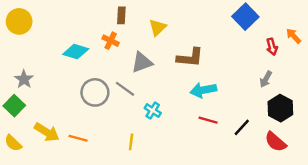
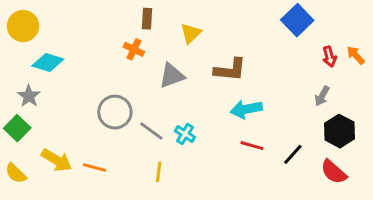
orange arrow: (294, 36) -> (356, 55), moved
cyan diamond: (76, 52) -> (48, 62), moved
gray line: (125, 89) -> (151, 131), moved

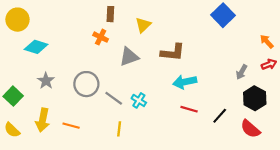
red arrow: (329, 57) -> (269, 64), moved, turned -96
gray star: (29, 96) -> (46, 81), moved
yellow arrow: (57, 160) -> (43, 120), turned 70

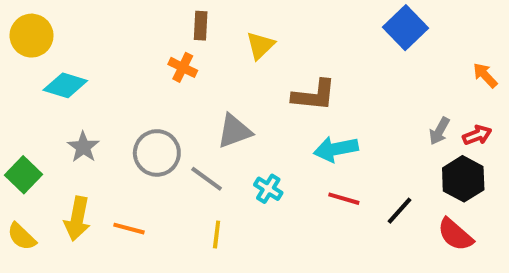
gray triangle: (129, 57) -> (234, 131), moved
red arrow: (269, 64) -> (477, 135), moved
cyan cross: (139, 100) -> (268, 189), moved

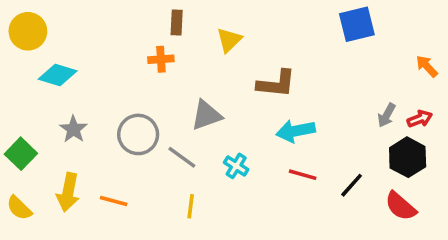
blue square: (406, 28) -> (357, 24), turned 30
orange cross: (183, 67) -> (161, 59), turned -30

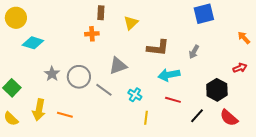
gray arrow: (387, 115) -> (194, 52), moved
gray star: (73, 129) -> (52, 74), moved
black hexagon: (408, 157) -> (217, 90), moved
black line: (352, 185) -> (197, 116), moved
yellow line: (191, 206) -> (146, 118), moved

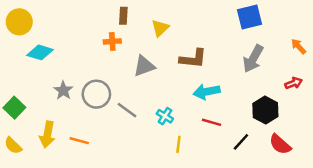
gray arrow: (194, 52) -> (253, 59), moved, size x1.6
gray triangle: (118, 66) -> (144, 66), moved

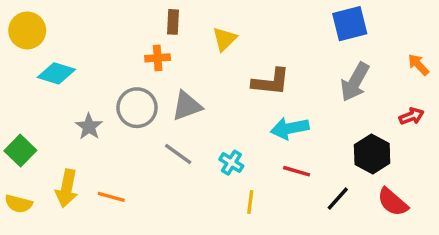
gray triangle: (144, 66) -> (187, 106), moved
gray circle: (96, 94) -> (137, 108), moved
yellow semicircle: (13, 146) -> (19, 204), turned -30

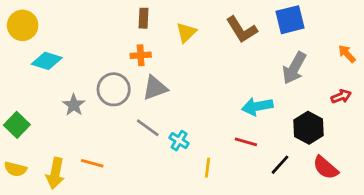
orange cross: (158, 58) -> (141, 55), moved
brown L-shape: (271, 82) -> (242, 30), moved, turned 52
cyan arrow: (290, 128) -> (257, 106), moved
cyan cross: (231, 163) -> (179, 141), moved
yellow arrow: (67, 188) -> (55, 173), moved

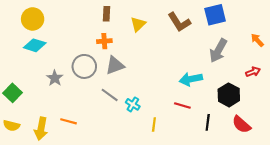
yellow circle: (23, 25) -> (33, 19), moved
black line: (280, 165) -> (208, 122), turned -35

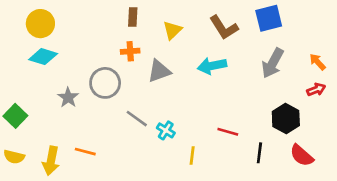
orange arrow: (257, 40) -> (317, 62), moved
gray triangle: (115, 65) -> (159, 71), moved
cyan arrow: (191, 79) -> (212, 66), moved

